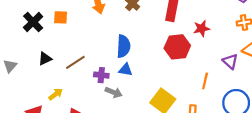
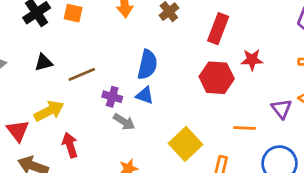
orange line: (205, 81) -> (245, 128), turned 70
yellow arrow: (56, 94) -> (49, 111), size x1.5

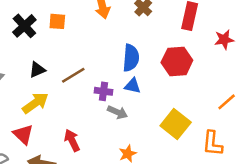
red hexagon: (217, 78) -> (177, 61), moved
yellow arrow: (49, 111) -> (35, 103), moved
orange line: (245, 128) -> (227, 102), turned -36

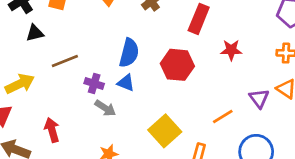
black triangle: (37, 70) -> (35, 33), moved

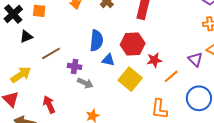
red star: (231, 50) -> (154, 60), moved
blue triangle: (126, 83) -> (108, 60), moved
yellow square: (165, 131) -> (130, 79), moved

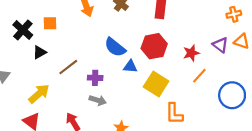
blue semicircle: (96, 41) -> (115, 47), turned 130
purple triangle: (195, 59) -> (220, 45), moved
red star: (154, 60) -> (191, 53), moved
gray arrow: (85, 83) -> (98, 100), moved
orange L-shape: (159, 109) -> (174, 114), moved

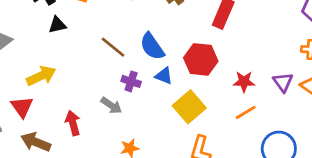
brown line: (68, 67) -> (113, 47), moved, turned 60
purple cross: (95, 78) -> (131, 81), moved

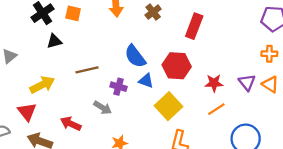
brown line: (113, 47) -> (87, 70), moved, turned -50
red arrow: (73, 123) -> (71, 124), turned -48

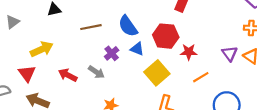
brown line: (87, 70) -> (91, 27), moved
red star: (214, 83) -> (189, 52), moved
purple cross: (118, 87) -> (112, 53), turned 32
red arrow: (71, 124) -> (68, 75), moved

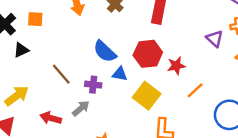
brown line: (91, 27) -> (61, 74), moved, turned 72
purple cross: (112, 53) -> (93, 85), turned -32
purple triangle: (230, 54) -> (215, 39), moved
gray arrow: (96, 72) -> (81, 108), turned -63

